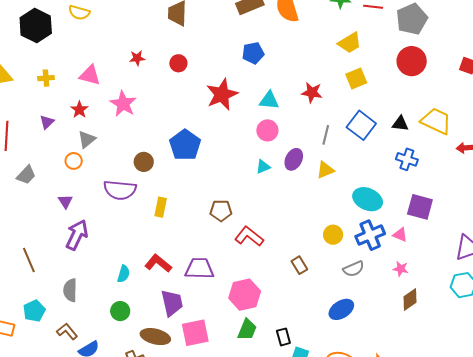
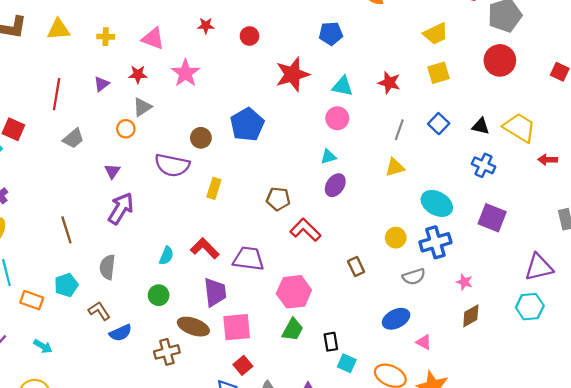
red star: (79, 110) -> (138, 74), turned 30
blue square: (361, 125) -> (439, 124), size x0.7
purple ellipse: (294, 159) -> (335, 185), moved
pink triangle: (400, 235) -> (424, 342), moved

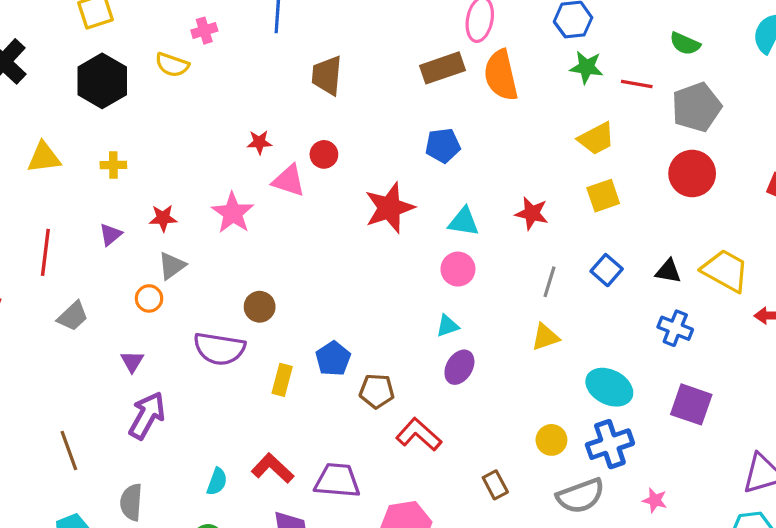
pink triangle: (153, 39) -> (289, 181), moved
blue pentagon: (247, 125) -> (333, 359), moved, size x0.7
gray semicircle: (414, 277) -> (581, 496), size x1.4

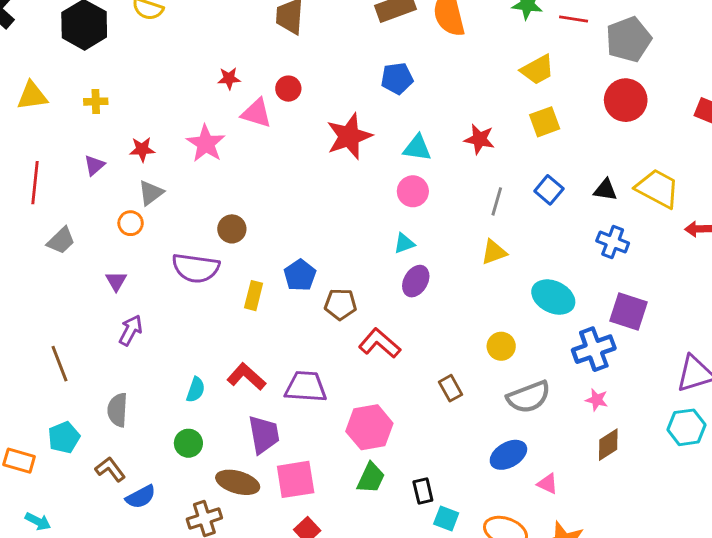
purple arrow: (147, 415) -> (131, 330), size x0.7
blue cross: (610, 444) -> (594, 349), moved

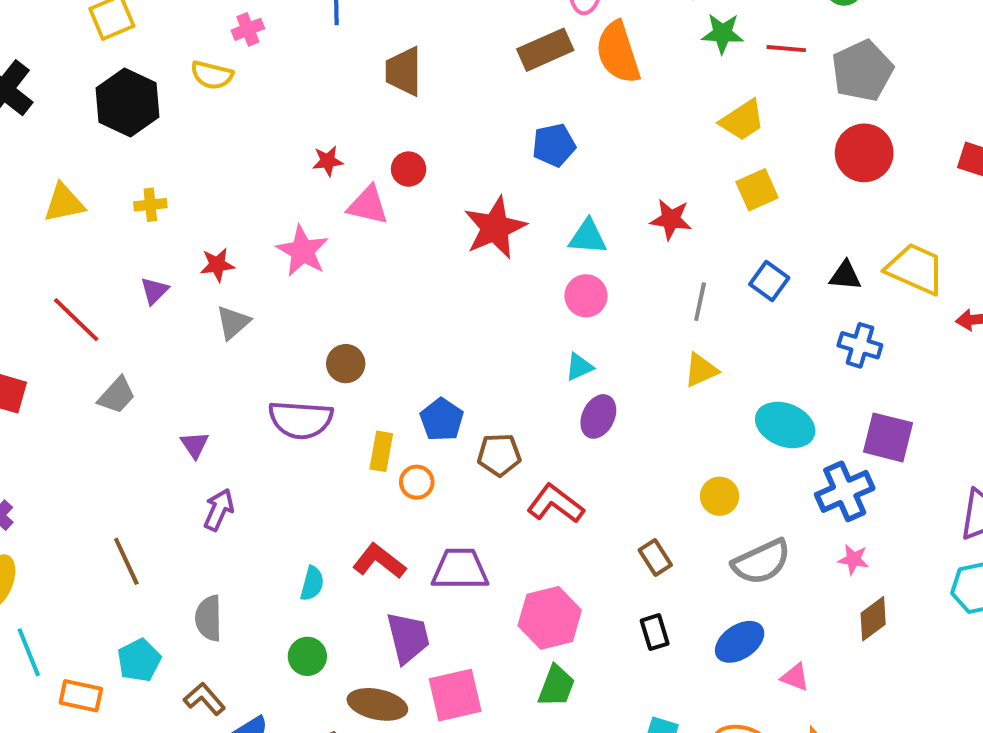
red line: (35, 183) -> (76, 320), turned -48
orange circle: (131, 223) -> (417, 482), moved
black rectangle: (423, 491) -> (655, 632), moved

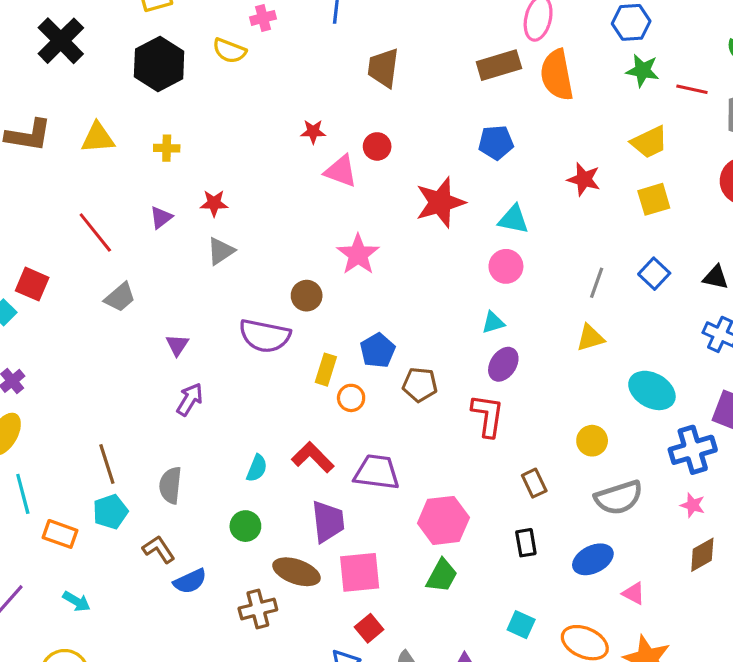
red star: (671, 219) -> (584, 179), moved
pink star: (303, 251) -> (358, 254), moved
red L-shape: (555, 504) -> (488, 415), moved, turned 54
brown line: (126, 561) -> (107, 464), moved

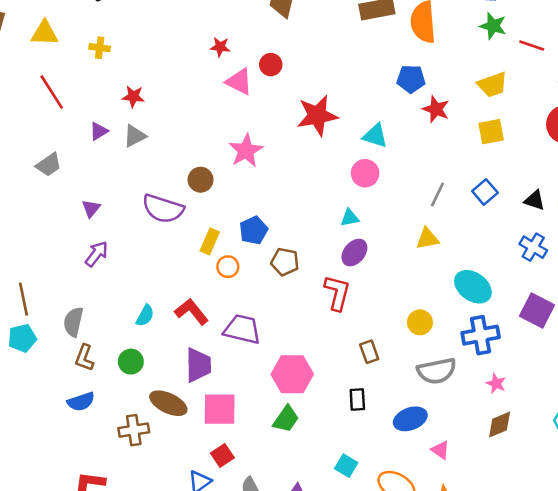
blue pentagon: (496, 142) -> (411, 79), moved
purple triangle: (161, 217) -> (99, 131), moved
red line: (95, 232) -> (52, 92), moved
blue cross: (693, 450) -> (481, 335), moved
brown L-shape: (159, 549) -> (84, 358), moved, turned -132

